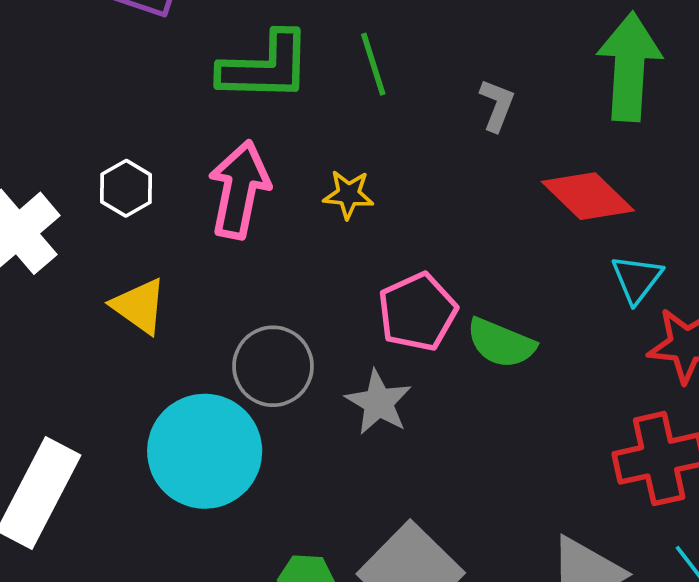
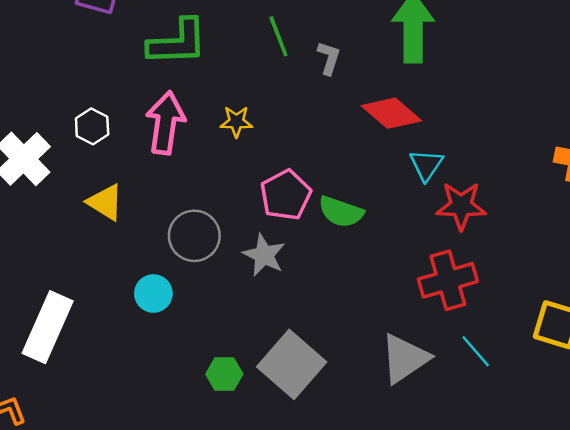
green line: (373, 64) -> (278, 36), moved
cyan circle: (205, 451) -> (153, 294), size x0.5

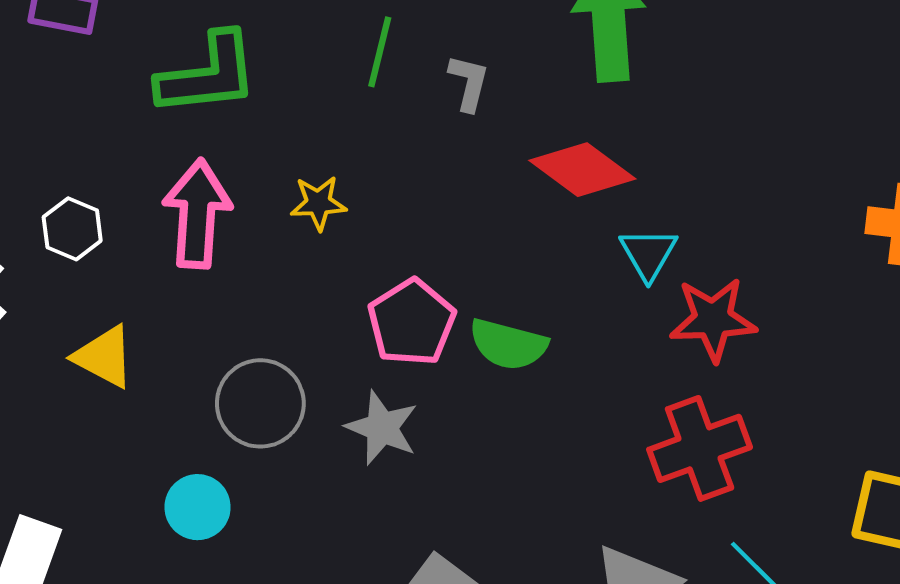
green line: (278, 36) -> (380, 52), turned 39

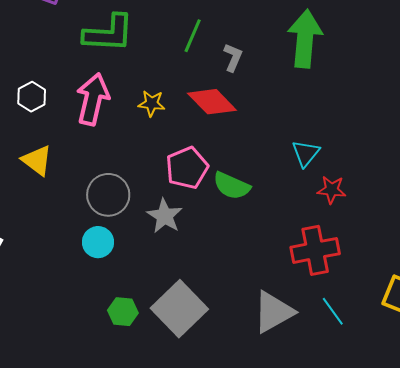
red diamond: (582, 170) -> (212, 102), moved
red star: (713, 319) -> (332, 190), size x0.7
cyan circle: (198, 507) -> (98, 242), moved

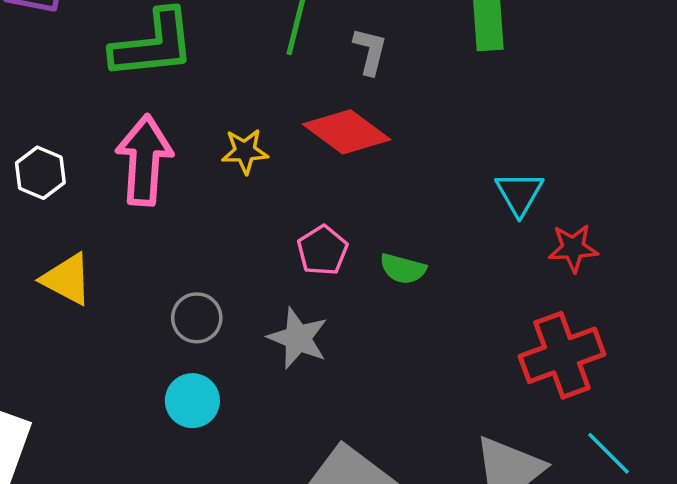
pink pentagon: (187, 168) -> (322, 250), size x0.7
green semicircle: (232, 186) -> (403, 269), size x0.7
gray circle: (108, 195) -> (197, 318), size x0.7

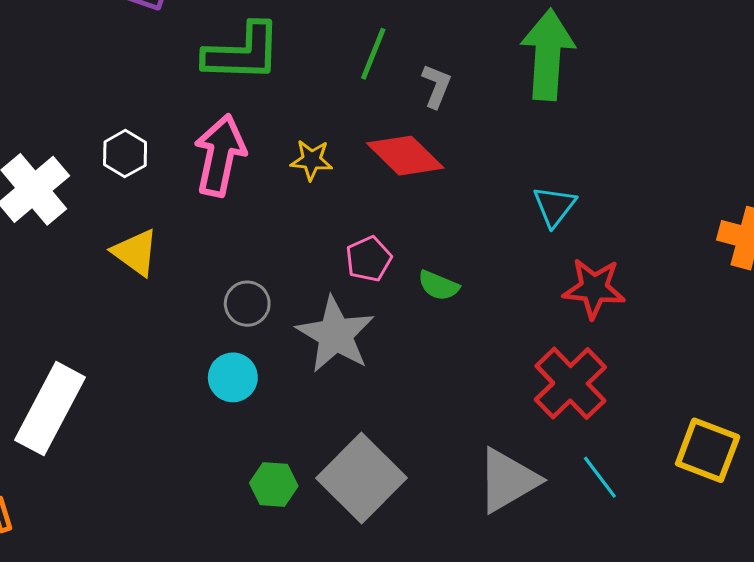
cyan triangle: (519, 193) -> (554, 206), moved
red star: (573, 248) -> (594, 288), size x1.4
gray star: (298, 338) -> (335, 335), size x1.4
red cross: (562, 355) -> (570, 383), turned -32

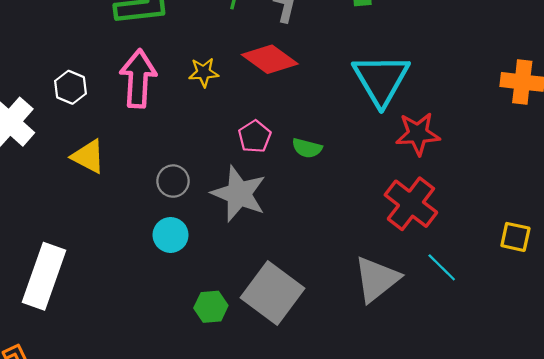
cyan triangle: (554, 206) -> (381, 80), size x1.8
yellow square: (708, 450) -> (515, 237), size x0.7

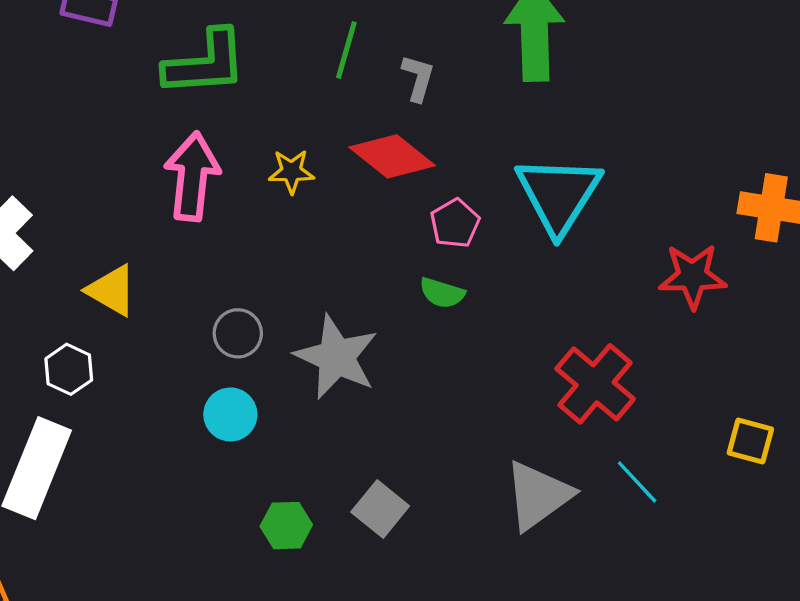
white hexagon: (70, 87) -> (69, 369), moved
red star: (418, 134) -> (693, 276), moved
pink pentagon: (255, 137) -> (455, 223), moved
gray square: (272, 293) -> (380, 509), size x0.6

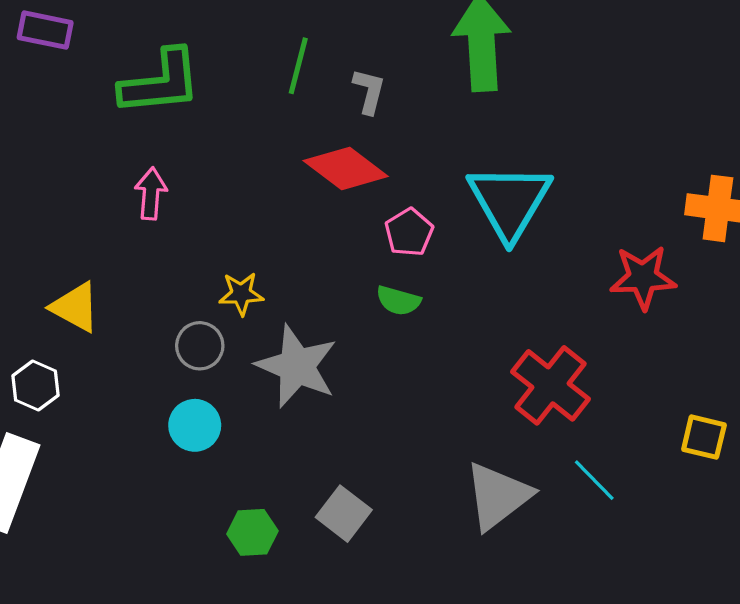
yellow star: (291, 171) -> (241, 294), moved
pink arrow: (192, 176) -> (151, 194), size x0.6

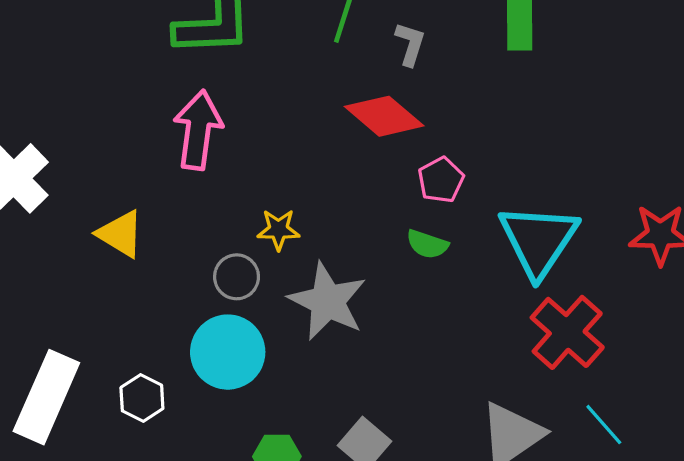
pink arrow: (151, 194) -> (198, 130), size x1.6
cyan triangle: (510, 201) -> (538, 240), moved
white hexagon: (35, 386) -> (142, 398), moved
cyan circle: (195, 425) -> (228, 352), size x1.5

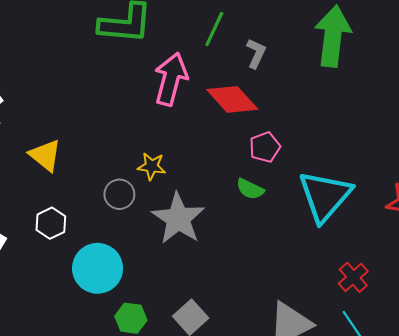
pink arrow: (198, 130) -> (171, 79), moved
red cross: (567, 332) -> (353, 277), moved, size x0.6
cyan circle: (228, 352) -> (98, 268), moved
white hexagon: (142, 398) -> (51, 223), moved

